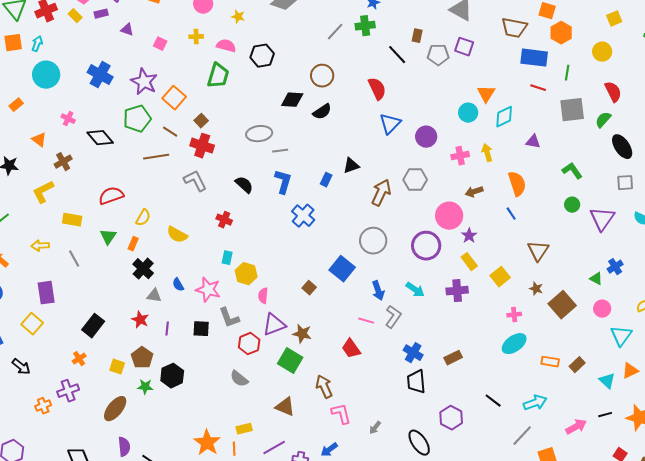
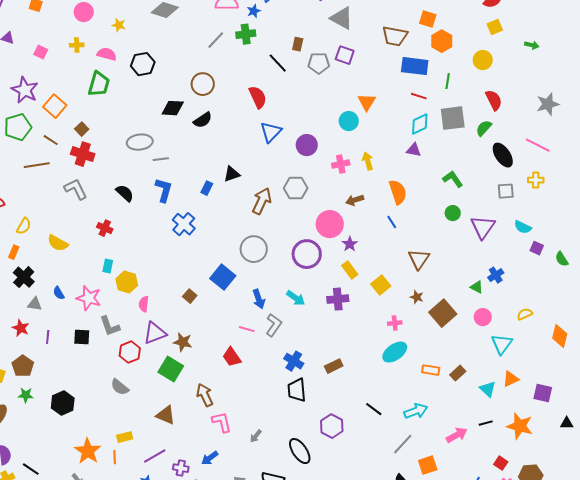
cyan diamond: (504, 117) -> (420, 124), moved
black hexagon: (172, 376) -> (63, 403), moved

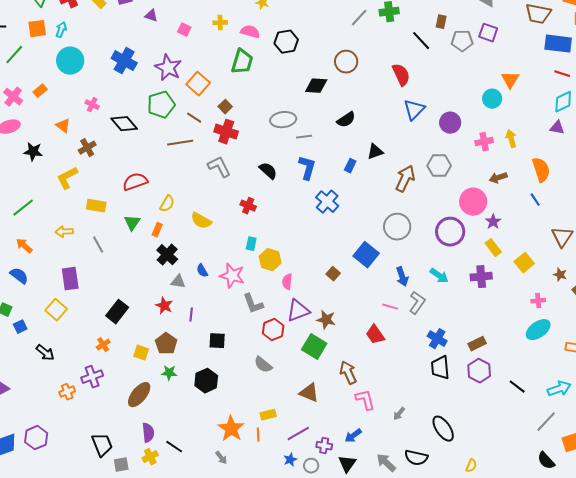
black semicircle: (203, 120) -> (346, 120), moved
black square: (82, 337) -> (217, 341), moved
purple hexagon: (332, 426) -> (479, 371), moved

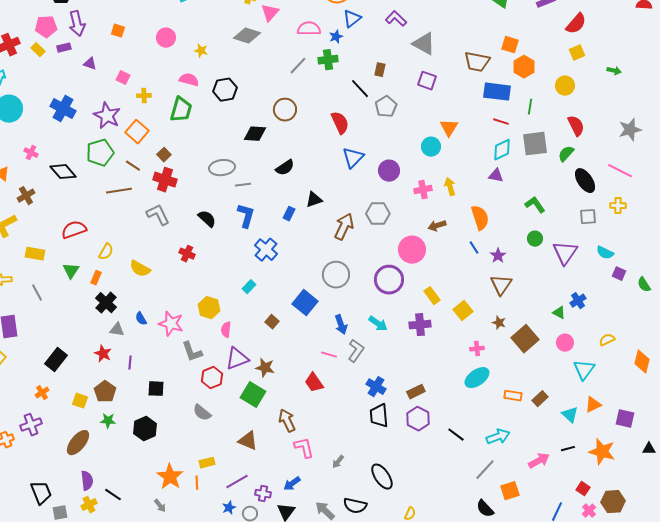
yellow cross: (220, 23) -> (144, 96), moved
gray pentagon: (462, 41) -> (386, 107), moved, turned -30
purple star: (493, 222) -> (498, 256), moved
cyan rectangle: (251, 244) -> (249, 287), moved, turned 32

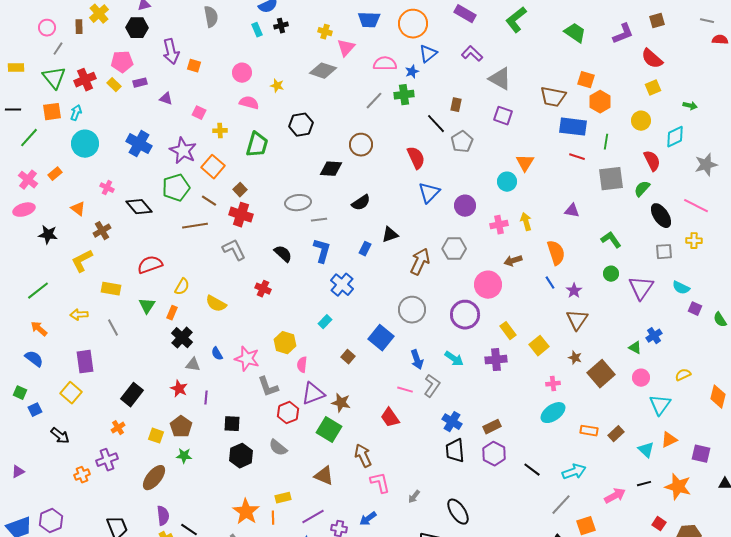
purple arrow: (77, 24) -> (171, 52), moved
red semicircle: (576, 24) -> (652, 59), turned 90
pink semicircle: (189, 80) -> (249, 103), moved
cyan diamond: (502, 150) -> (675, 137), moved
black hexagon: (145, 429) -> (241, 456), moved

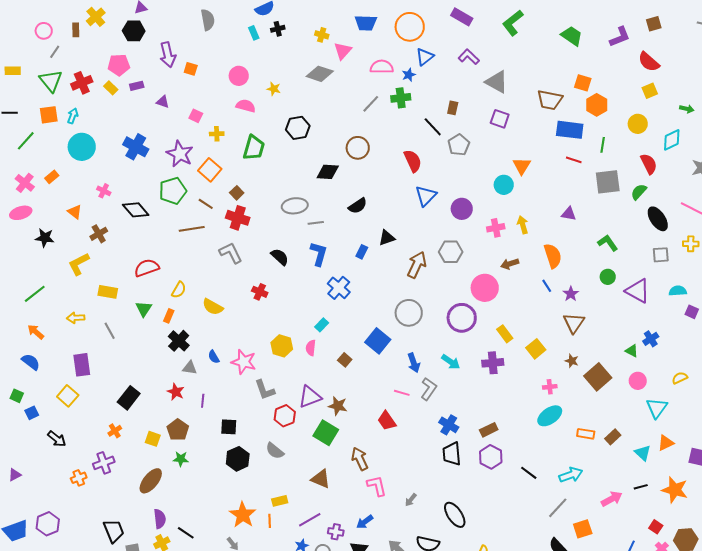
purple triangle: (641, 288) -> (638, 291), turned -36
cyan semicircle: (681, 288) -> (678, 291), turned 150
pink semicircle: (302, 365) -> (311, 348), moved

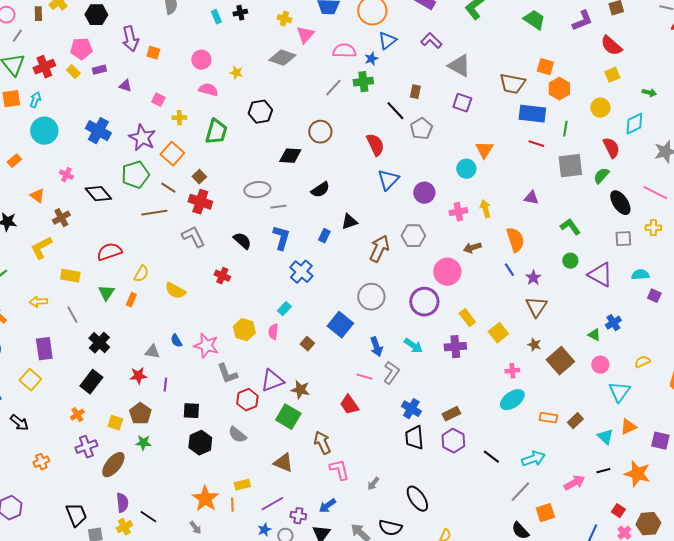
black cross: (179, 341) -> (99, 343), moved
red star: (176, 392) -> (138, 376), turned -30
purple cross: (104, 463) -> (86, 447), moved

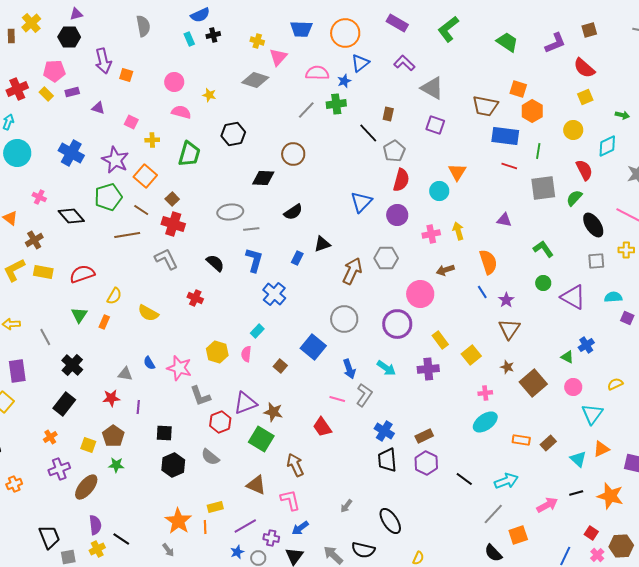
red semicircle: (375, 145) -> (401, 180), moved, turned 40
yellow rectangle: (70, 276) -> (43, 272), moved
pink L-shape: (339, 470) -> (290, 500), moved

